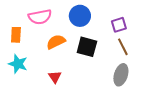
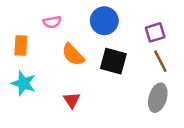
pink semicircle: (40, 17) -> (52, 22), size x0.6
orange semicircle: (56, 42) -> (73, 55), turned -108

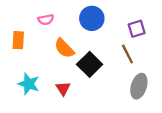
black square: (113, 61) -> (90, 64), moved, turned 30
brown line: (160, 61) -> (127, 54), moved
cyan star: (23, 83) -> (29, 84), moved

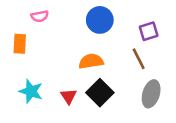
pink semicircle: (46, 20) -> (40, 16), moved
orange semicircle: (64, 48) -> (91, 61), moved, turned 125
black square: (90, 64) -> (100, 93), moved

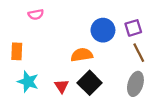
blue circle: (100, 20) -> (103, 30), moved
orange rectangle: (20, 44) -> (17, 51), moved
brown line: (139, 59) -> (139, 53), moved

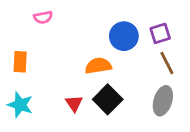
cyan star: (28, 82) -> (20, 105), moved

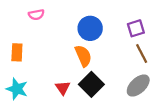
blue circle: (124, 36) -> (90, 28), moved
orange semicircle: (98, 66) -> (83, 56), turned 75
gray ellipse: (163, 101) -> (138, 86), turned 30

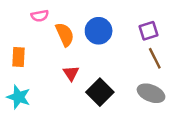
orange semicircle: (83, 56) -> (65, 35), moved
gray ellipse: (138, 86) -> (151, 93), turned 65
red triangle: (63, 88) -> (71, 73), moved

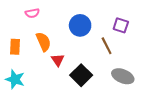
purple square: (149, 31) -> (121, 25), turned 35
orange semicircle: (65, 35) -> (43, 42), moved
brown line: (155, 58) -> (107, 46), moved

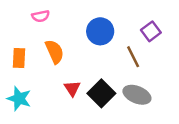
purple square: (121, 25) -> (151, 31), turned 35
red triangle: (58, 60) -> (72, 88), moved
gray ellipse: (123, 76) -> (137, 95), moved

